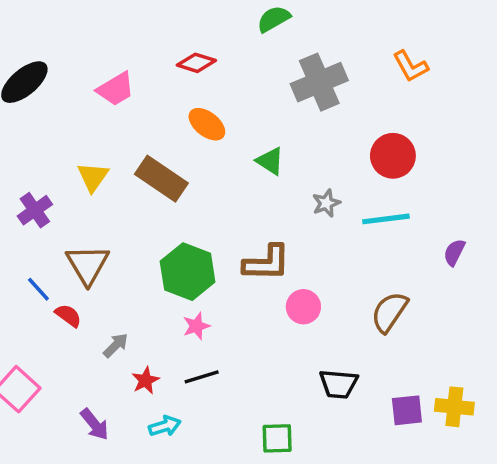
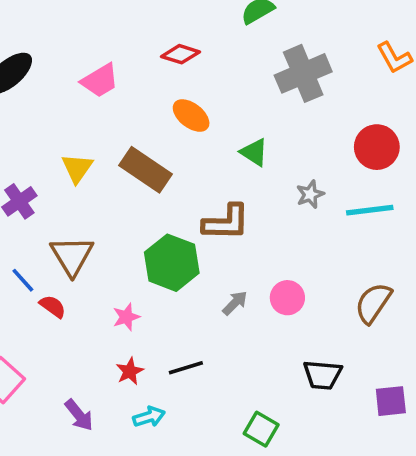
brown L-shape: (267, 263) -> (226, 222), moved
pink star: (196, 326) -> (126, 317), moved
gray arrow: (116, 345) -> (235, 303), moved
green square: (277, 438) -> (261, 429), turned 32

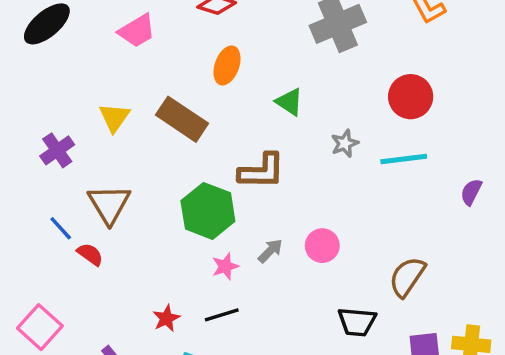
orange ellipse: (191, 116) -> (227, 65), turned 72
brown semicircle: (373, 303) -> (407, 277), moved
pink star: (126, 317) -> (225, 266), moved

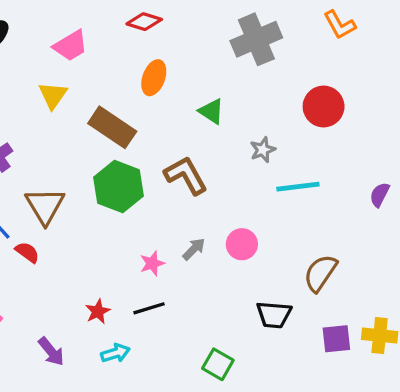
yellow triangle: (114, 117) -> (53, 95), moved
cyan line: (404, 159) -> (298, 187), moved
brown L-shape: (262, 171) -> (186, 175), turned -120
green hexagon: (208, 211) -> (119, 187), moved

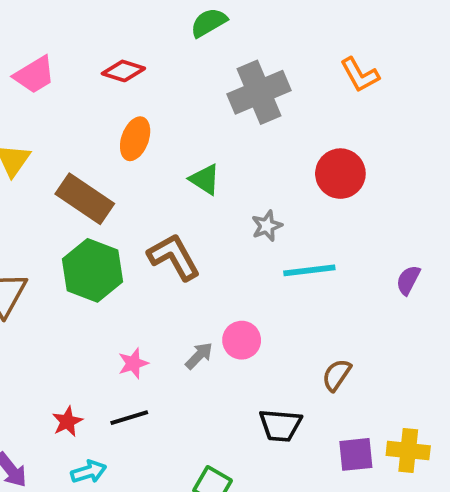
pink trapezoid: (71, 46) -> (34, 75), moved
gray arrow: (194, 249) -> (199, 356), moved
brown semicircle: (320, 273) -> (337, 375), size x0.7

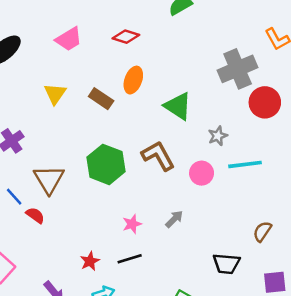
gray cross: (259, 92) -> (238, 69), moved
green triangle: (205, 179) -> (178, 106), size x1.4
brown rectangle: (85, 199) -> (101, 99), moved, size x0.7
pink circle: (242, 340) -> (202, 173), moved

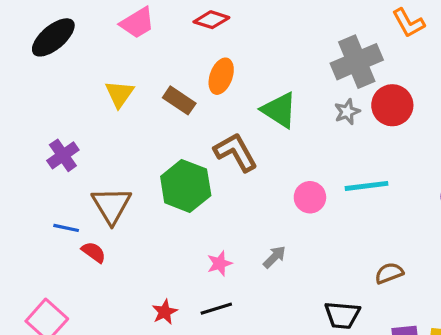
gray star: (218, 136) -> (347, 112), moved
brown L-shape: (158, 156) -> (236, 152), moved
blue line: (14, 197) -> (66, 228), turned -36
brown semicircle: (262, 231) -> (389, 273), turned 35

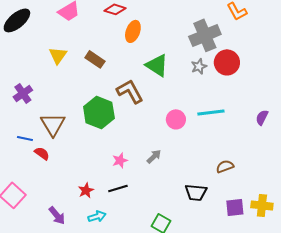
orange ellipse: (221, 76) -> (133, 31), moved

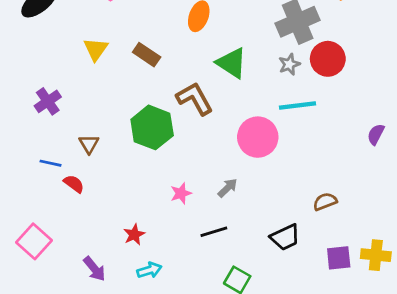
cyan line: (211, 112) -> (298, 105), moved
pink circle: (176, 119) -> (258, 137), size x1.5
brown triangle: (53, 124) -> (89, 144), size x0.6
black line: (118, 188) -> (214, 232), moved
black trapezoid: (196, 192) -> (285, 237), turned -30

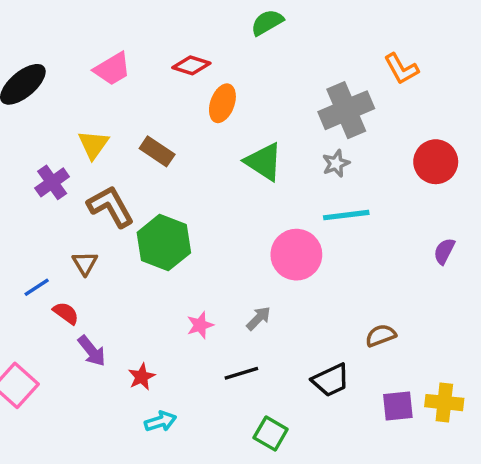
red circle: (328, 59) -> (436, 162), moved
brown L-shape: (195, 99) -> (111, 206), moved
purple cross: (48, 101) -> (52, 182), moved
blue line: (50, 163) -> (37, 287), turned -45
purple arrow: (94, 269) -> (92, 351), moved

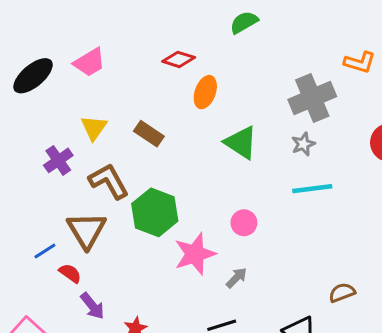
pink trapezoid: (112, 69) -> (89, 62), moved
orange L-shape: (401, 69) -> (360, 62), turned -44
pink circle: (296, 255) -> (244, 223), moved, size x0.6
brown triangle: (85, 263) -> (86, 230), size x1.8
pink star: (200, 325) -> (195, 254), moved, size x1.8

